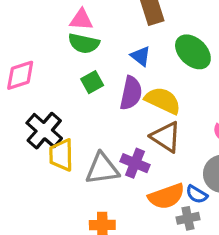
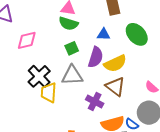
blue triangle: (141, 56) -> (104, 34), turned -40
yellow semicircle: (163, 100) -> (115, 63), turned 125
gray triangle: (102, 169) -> (72, 75), moved

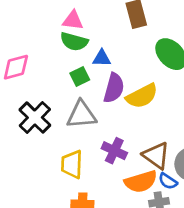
blue triangle: (104, 34) -> (102, 58), moved
brown triangle: (115, 87) -> (156, 156), moved
yellow trapezoid: (49, 93) -> (72, 164), moved

